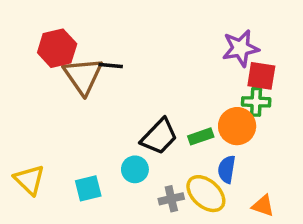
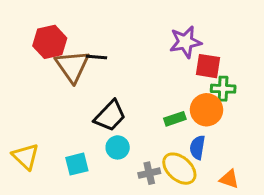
purple star: (241, 48) -> (185, 42), moved
red square: (261, 76) -> (208, 66), moved
black trapezoid: (159, 136) -> (110, 116), moved

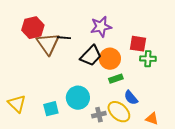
purple star: (185, 42) -> (101, 27), moved
orange circle: (207, 110) -> (110, 59), moved
black trapezoid: (110, 116) -> (91, 56), moved
cyan circle: (118, 147) -> (78, 98), size x1.5
blue semicircle: (197, 147) -> (131, 98), turned -49

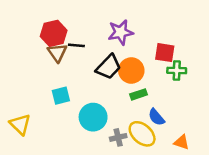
red hexagon: (33, 28) -> (54, 33), moved
brown triangle: (48, 44) -> (57, 53), size x0.7
cyan square: (51, 109) -> (61, 96), moved

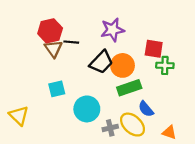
green rectangle: (138, 94) -> (129, 88), size x1.5

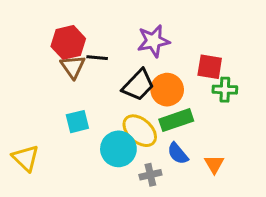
blue semicircle: (146, 109) -> (178, 153), moved
yellow ellipse: (133, 125) -> (140, 131), moved
orange triangle: (169, 132) -> (214, 164), moved, turned 40

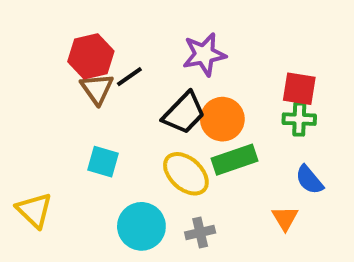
black line: (97, 58) -> (129, 77), turned -40
red square: (210, 67) -> (299, 89), moved
cyan square: (77, 122) -> (103, 162), turned 30
cyan circle: (118, 149) -> (141, 226), moved
blue semicircle: (178, 153) -> (309, 180), moved

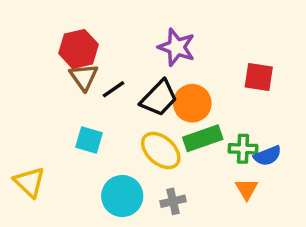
purple star: (204, 54) -> (177, 47), turned 30
black line: (129, 77) -> (113, 89), moved
green cross: (299, 119) -> (243, 149), moved
blue semicircle: (309, 180) -> (268, 156), turned -72

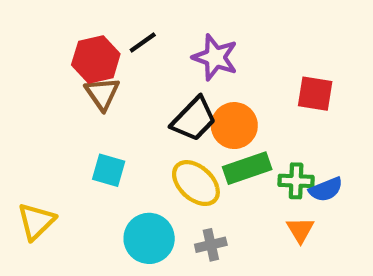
black line: (113, 89) -> (143, 42), moved
yellow triangle: (29, 182) -> (36, 221), turned 32

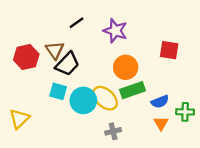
red hexagon: (96, 59) -> (26, 57), moved
black trapezoid: (194, 119) -> (67, 64), moved
green cross: (296, 181) -> (185, 112), moved
blue semicircle: (326, 189) -> (160, 102), moved
cyan circle: (149, 238) -> (83, 100), moved

